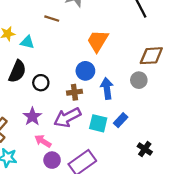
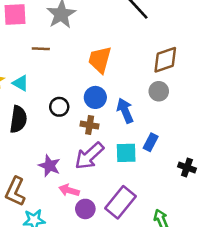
cyan triangle: (27, 42) -> (21, 83), turned 32
black circle: (41, 83) -> (59, 107), moved
brown cross: (74, 92) -> (90, 125), turned 32

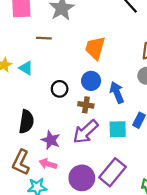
black semicircle: (18, 119) -> (26, 122), moved
pink arrow: (69, 190) -> (48, 164), moved
purple circle: (85, 209) -> (82, 178), size x1.5

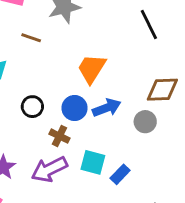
blue arrow: (117, 92) -> (107, 108), moved, turned 75
cyan square: (118, 129) -> (93, 162), moved

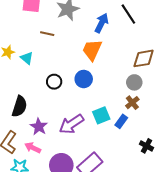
blue arrow: (107, 108) -> (102, 23), moved, turned -36
brown cross: (59, 136) -> (132, 103), moved, turned 32
cyan square: (93, 162) -> (101, 115), turned -30

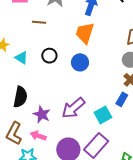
cyan triangle: (27, 58) -> (21, 58), moved
black circle: (54, 82) -> (49, 56), moved
cyan square: (101, 115) -> (103, 115), moved

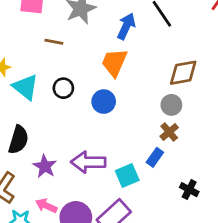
cyan triangle: (21, 58) -> (25, 87), size x1.5
purple arrow: (73, 108) -> (88, 162), turned 35
pink arrow: (38, 136) -> (46, 206), moved

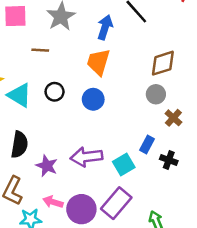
brown cross: (169, 132) -> (173, 118), moved
black cross: (189, 190) -> (169, 160), moved

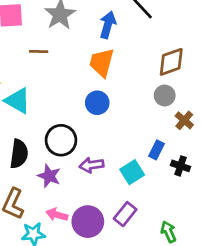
black circle: (55, 92) -> (61, 140), moved, size x1.5
purple arrow: (86, 157) -> (92, 165), size x0.7
purple rectangle: (116, 203) -> (125, 214), size x0.7

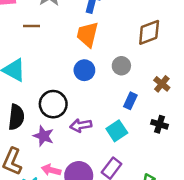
gray circle: (165, 96) -> (121, 66), moved
blue rectangle: (157, 150) -> (130, 101), moved

